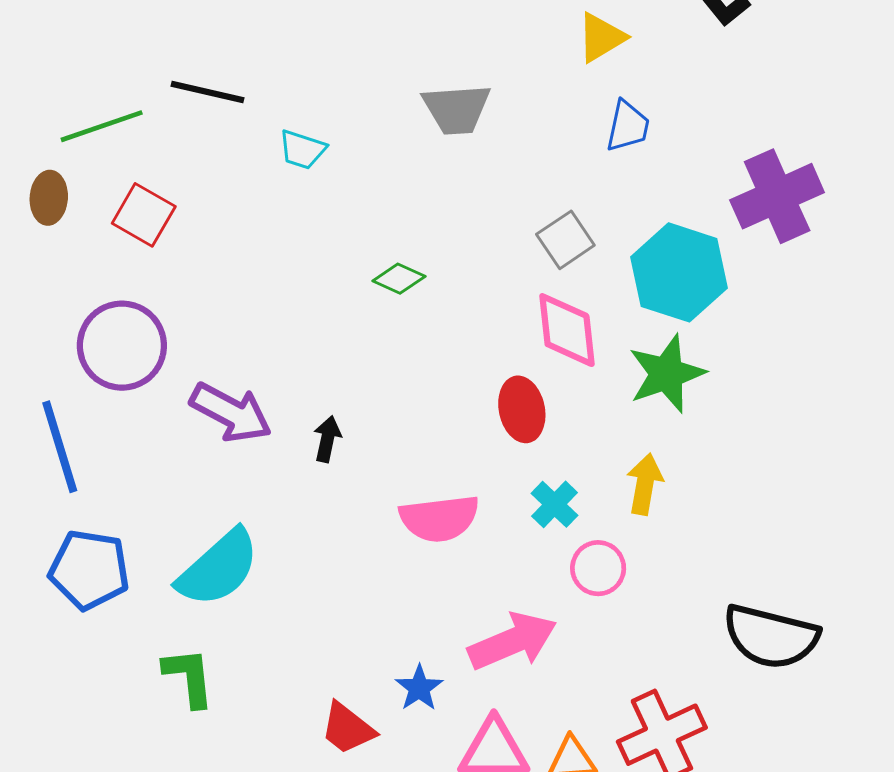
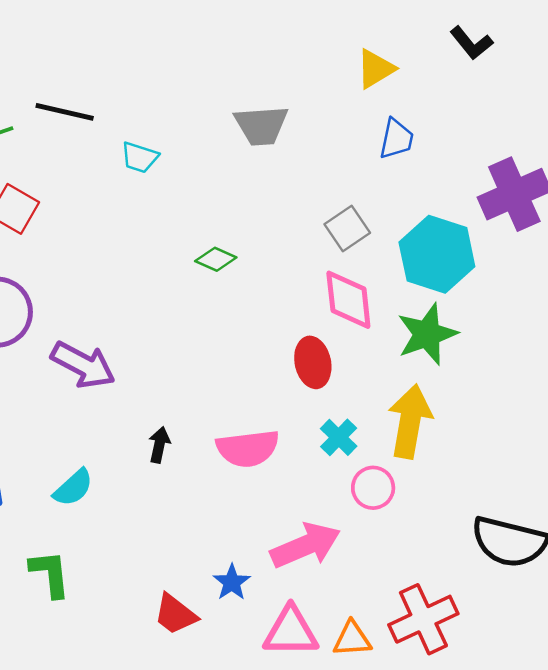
black arrow: (327, 439) -> (159, 445), moved
yellow arrow: (645, 484) -> (410, 421), size x1.5
cyan semicircle: (218, 568) -> (73, 488), size x0.6

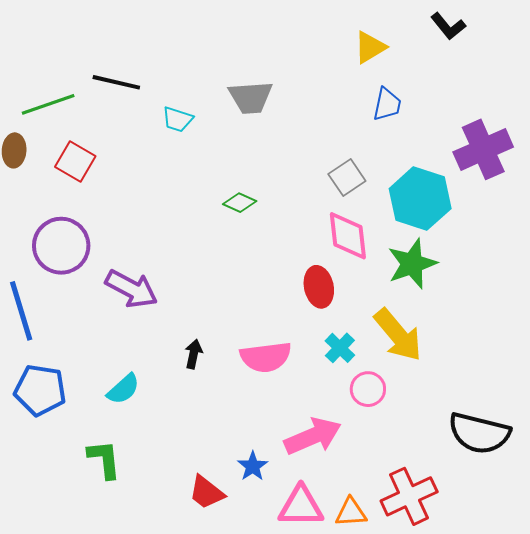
gray trapezoid: (261, 125) -> (251, 97), moved
yellow arrow: (410, 421) -> (398, 335), turned 130

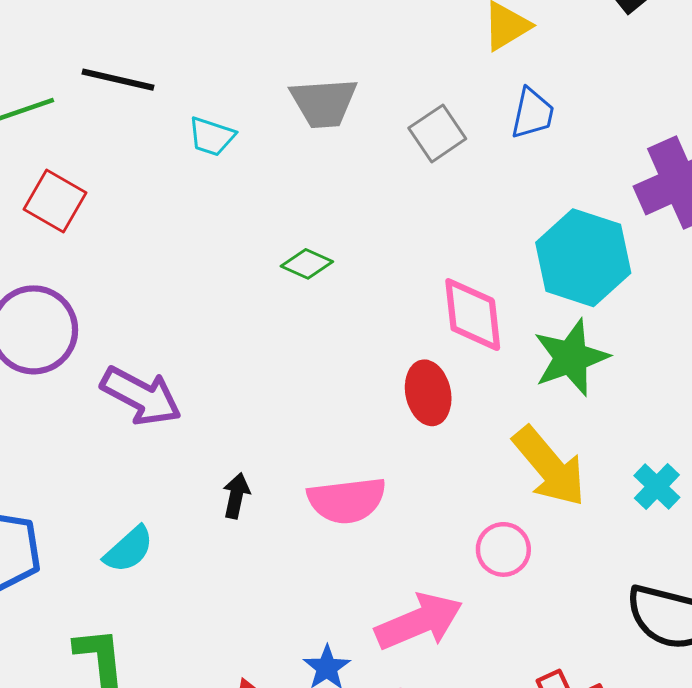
gray square: (347, 178) -> (437, 133), moved
cyan cross: (340, 348) -> (657, 486), moved

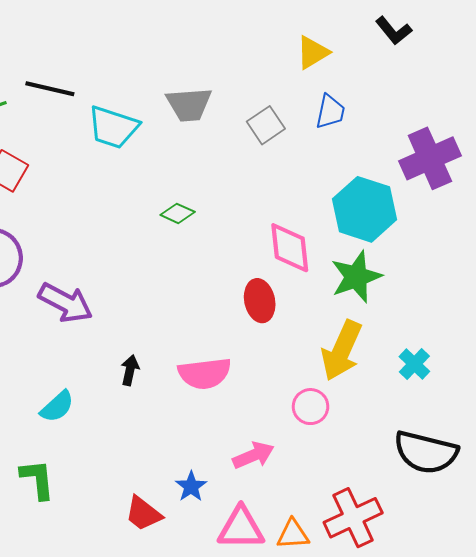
cyan trapezoid: (212, 136) -> (113, 127), size x1.6
yellow arrow: (549, 467) -> (342, 350), turned 64
pink arrow: (419, 622) -> (253, 455), size x0.7

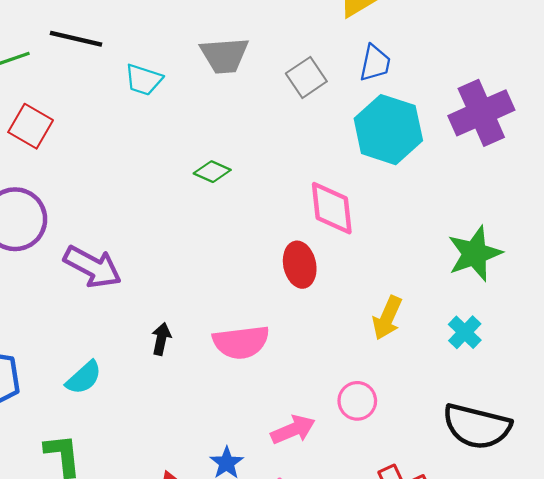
cyan trapezoid: (113, 127) -> (144, 80), size x0.7
cyan hexagon: (365, 209) -> (388, 130), moved
green star: (356, 277) -> (475, 254), moved
yellow arrow: (342, 350) -> (387, 318), size x0.7
pink circle: (311, 407) -> (357, 401), moved

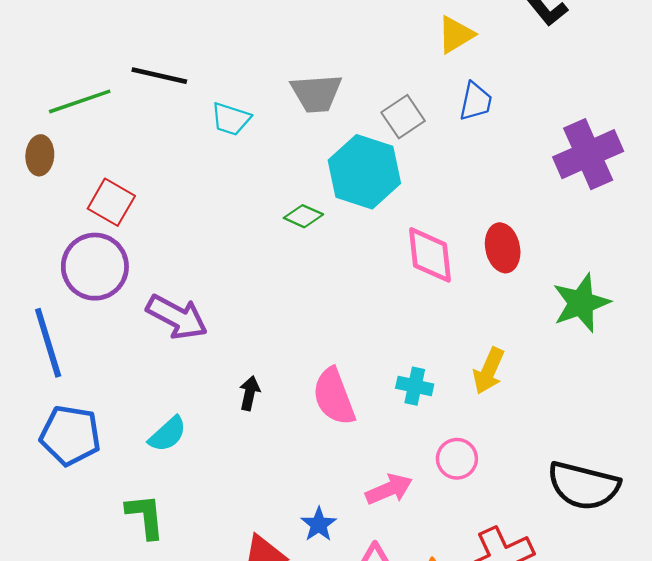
red square: (31, 126) -> (111, 202), moved
cyan hexagon: (388, 130) -> (364, 172), moved
red ellipse: (300, 265) -> (503, 248), moved
cyan cross: (465, 332) -> (415, 386), moved, turned -32
pink semicircle: (241, 342) -> (334, 397), turned 76

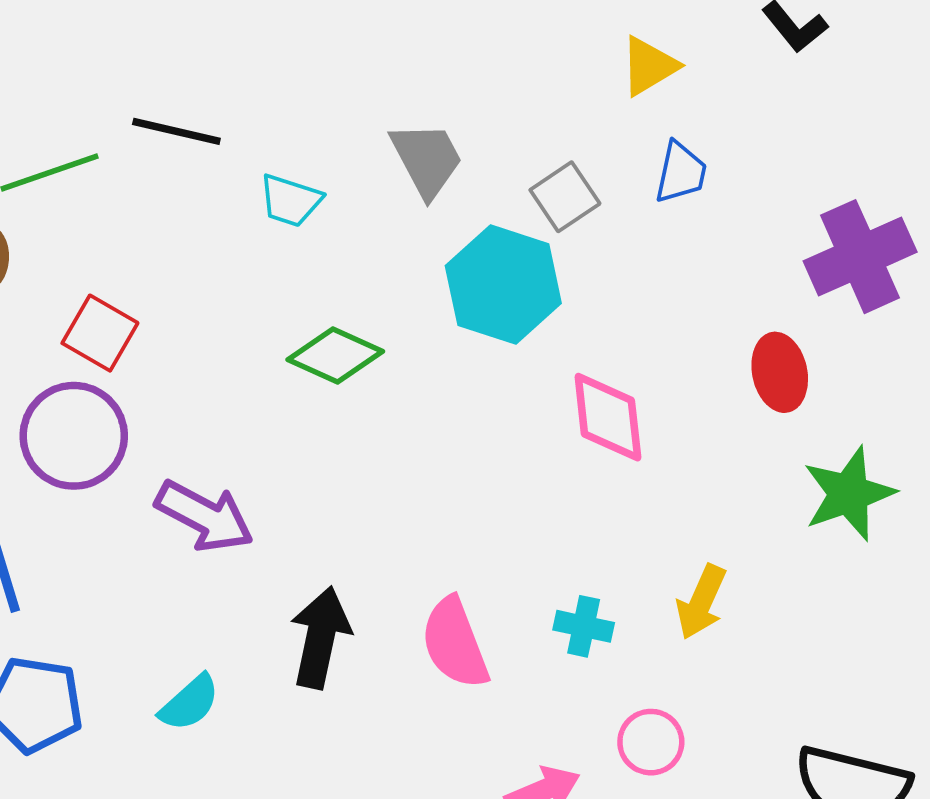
gray trapezoid: (316, 93) -> (427, 159), turned -114
green diamond: (303, 216) -> (335, 355), moved, size x1.5
red ellipse: (503, 248) -> (780, 372), moved
black arrow: (250, 393) -> (320, 638), size x1.8

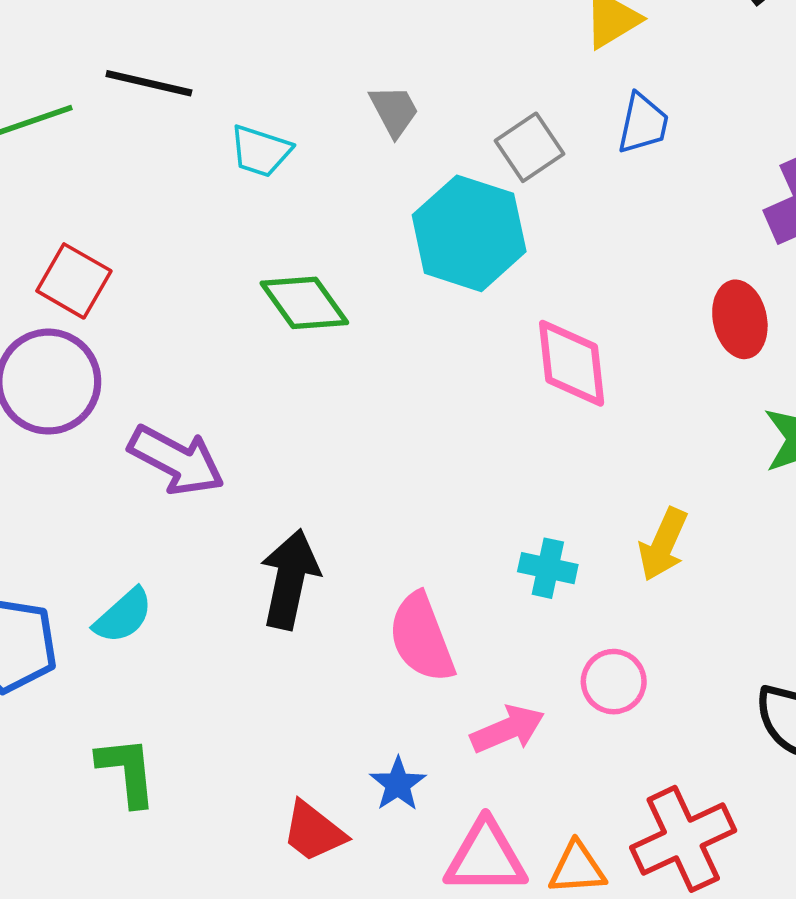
gray trapezoid: (427, 159) -> (394, 111), size x0.7
green diamond: (335, 355) -> (304, 303), turned 30
pink semicircle: (455, 643) -> (422, 638), moved
cyan semicircle: (190, 703) -> (123, 616), moved

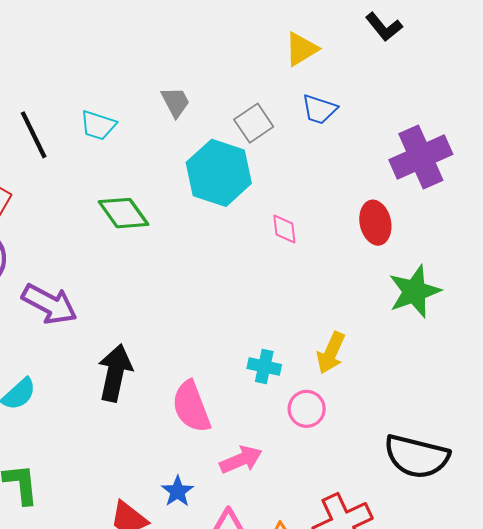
black line: (149, 83) -> (34, 135), moved, turned 51
blue trapezoid: (643, 124) -> (319, 109), turned 96
pink diamond: (572, 363) -> (284, 229), moved, size x0.6
pink circle: (614, 682) -> (307, 409), moved

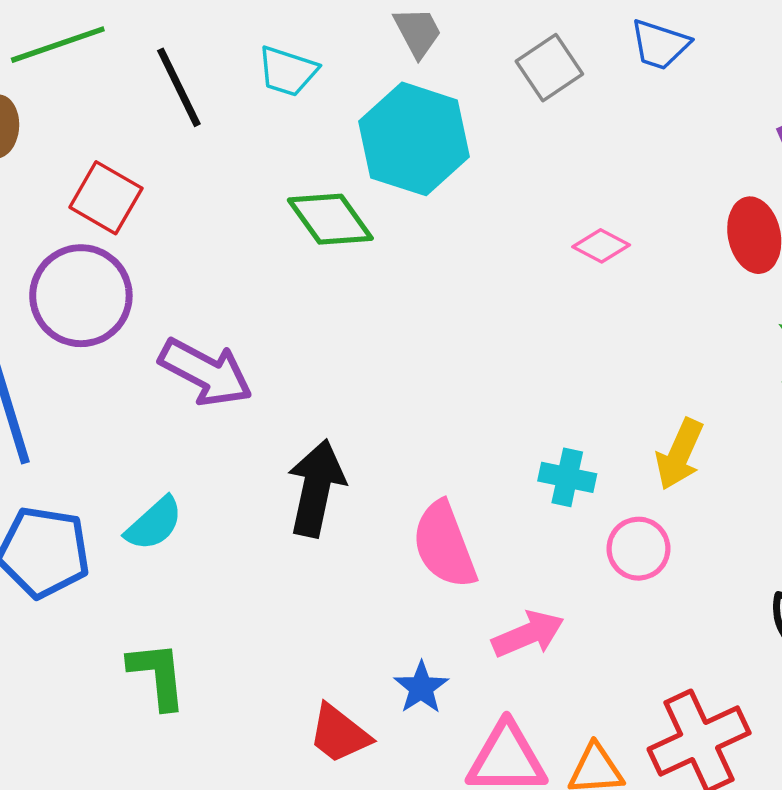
cyan hexagon: (219, 173) -> (414, 139), moved
pink diamond: (284, 229) -> (601, 246), turned -56

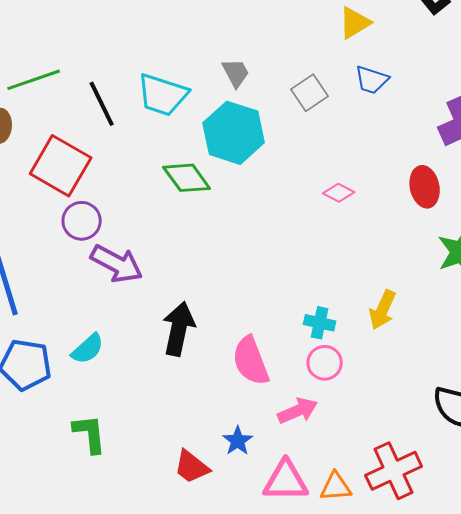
cyan trapezoid: (288, 71) -> (163, 95), size x1.5
red square: (106, 198) -> (61, 166), size x1.5
purple circle: (81, 296) -> (82, 221), moved, size x0.7
pink circle: (638, 549) -> (325, 363), moved

